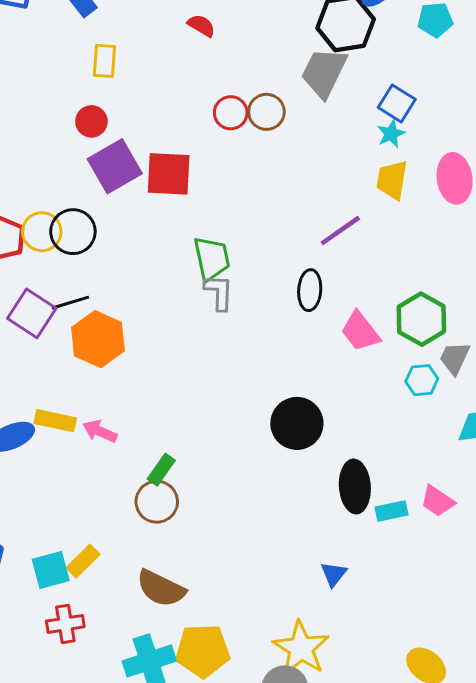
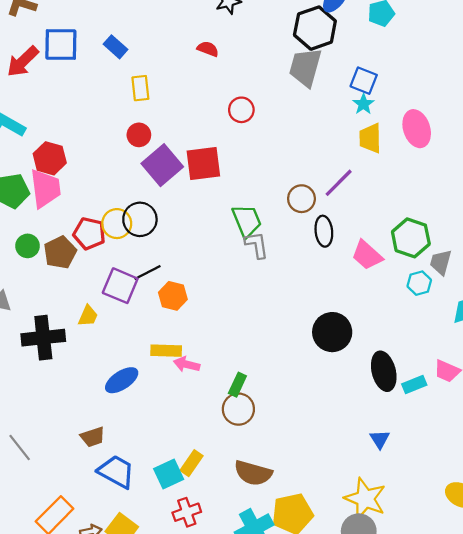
brown circle: (266, 112) -> (301, 199), moved
orange hexagon: (98, 339) -> (173, 296), size x0.7
yellow rectangle: (55, 421) -> (166, 351), moved

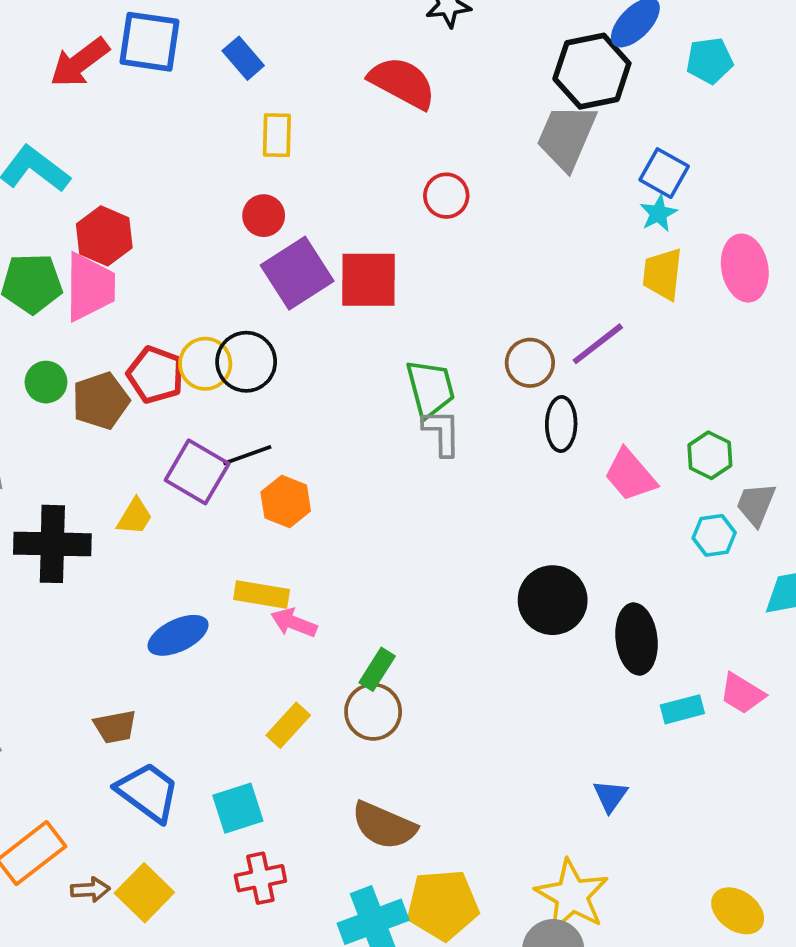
red semicircle: (208, 49) -> (402, 83), size x1.8
green hexagon: (411, 238) -> (710, 455), size x0.7
black ellipse: (384, 371) -> (636, 639), moved
yellow rectangle: (192, 463) -> (288, 725), moved

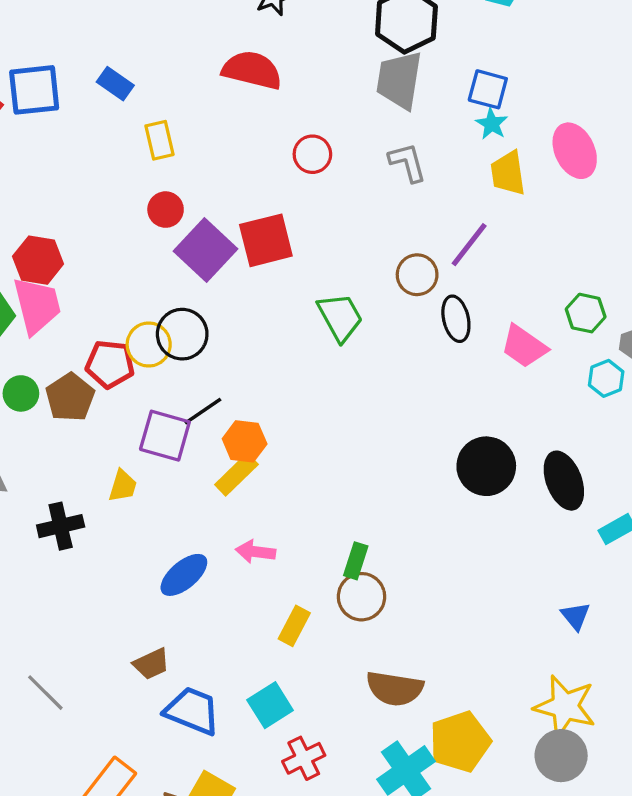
gray L-shape: (442, 432) -> (407, 162), moved
black cross: (52, 544) -> (61, 526), size x0.7
yellow rectangle: (262, 594) -> (236, 474), moved, turned -39
pink arrow: (294, 623) -> (256, 552), moved

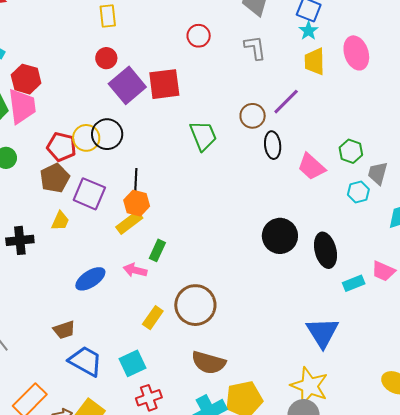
brown pentagon: (70, 397) -> (55, 178), moved
black line: (203, 411) -> (136, 181), moved, turned -60
green rectangle: (356, 561) -> (157, 250), moved
brown circle: (362, 597) -> (195, 305), size x1.4
blue triangle: (576, 616) -> (322, 332), size x1.8

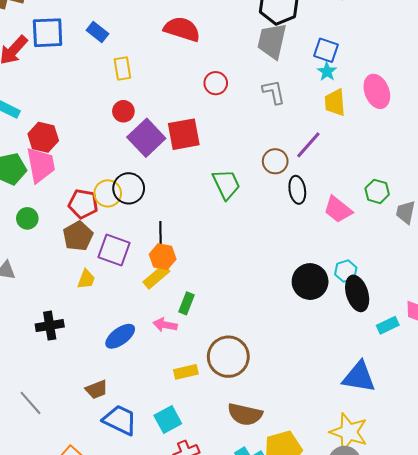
cyan hexagon: (358, 192) -> (346, 271), moved
black cross: (20, 240) -> (50, 326), moved
yellow rectangle: (153, 318) -> (186, 372), turned 45
blue triangle: (322, 332) -> (359, 377), turned -45

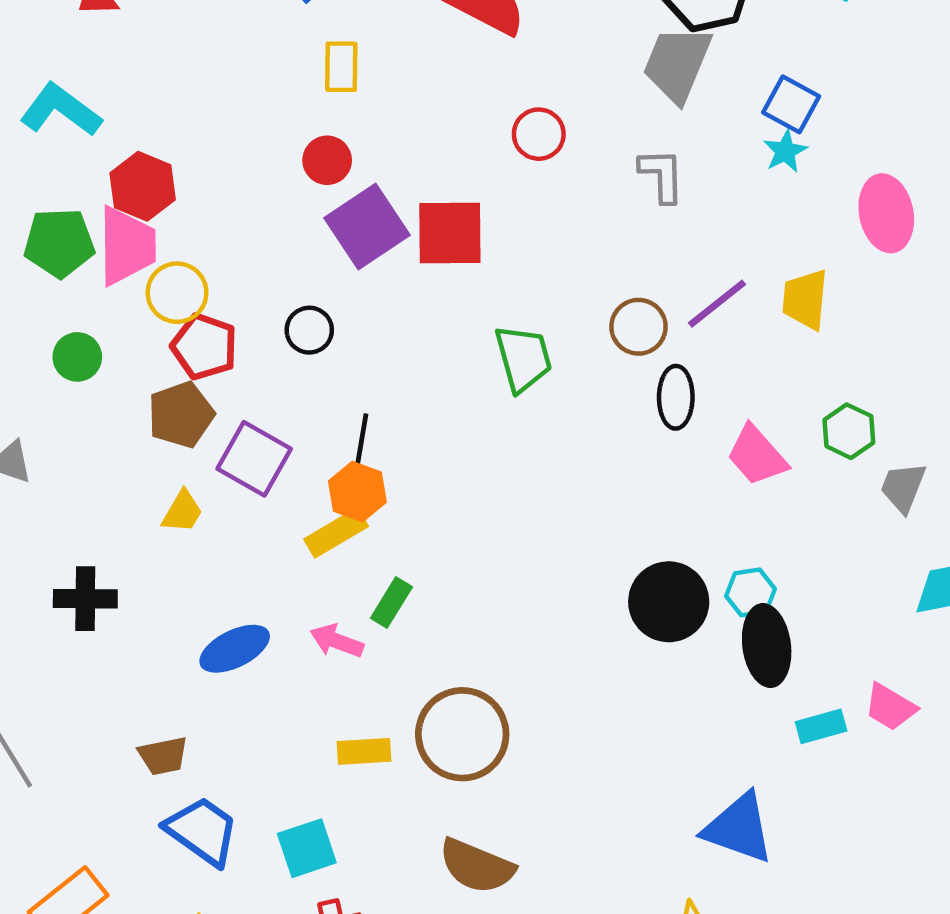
yellow trapezoid: (335, 102) -> (805, 299), moved
black circle: (129, 188) -> (309, 330), size x0.7
yellow circle: (108, 193) -> (177, 293), moved

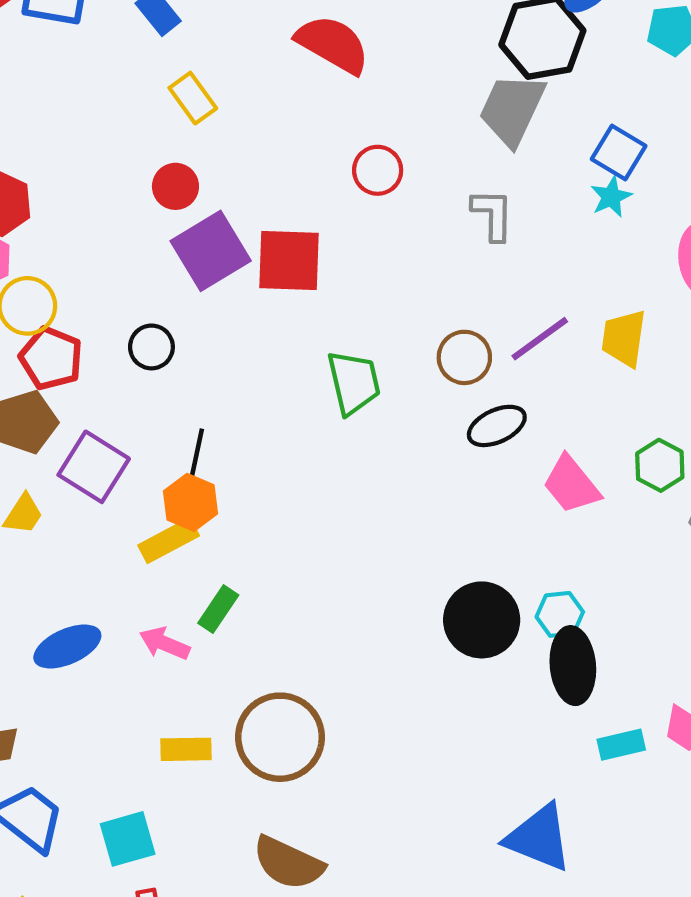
yellow rectangle: (341, 67) -> (193, 98), turned -39
black ellipse: (676, 397) -> (497, 426), turned 62

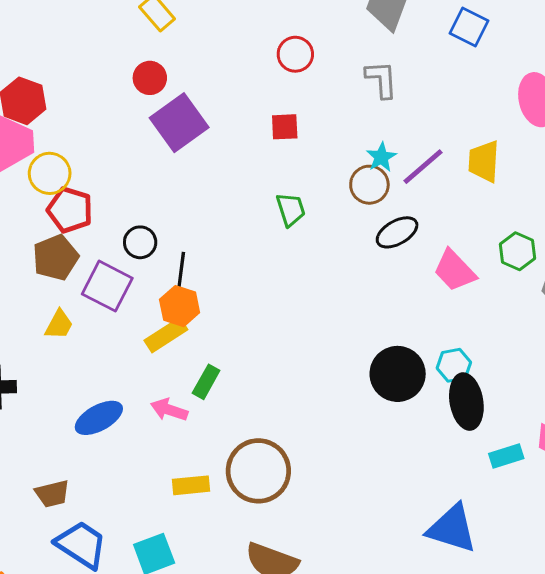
cyan star: (611, 197) -> (381, 157), moved
red square: (289, 261) -> (285, 127), moved, size x0.6
black circle: (151, 347) -> (140, 242), moved
green trapezoid: (354, 383) -> (291, 209), size x0.7

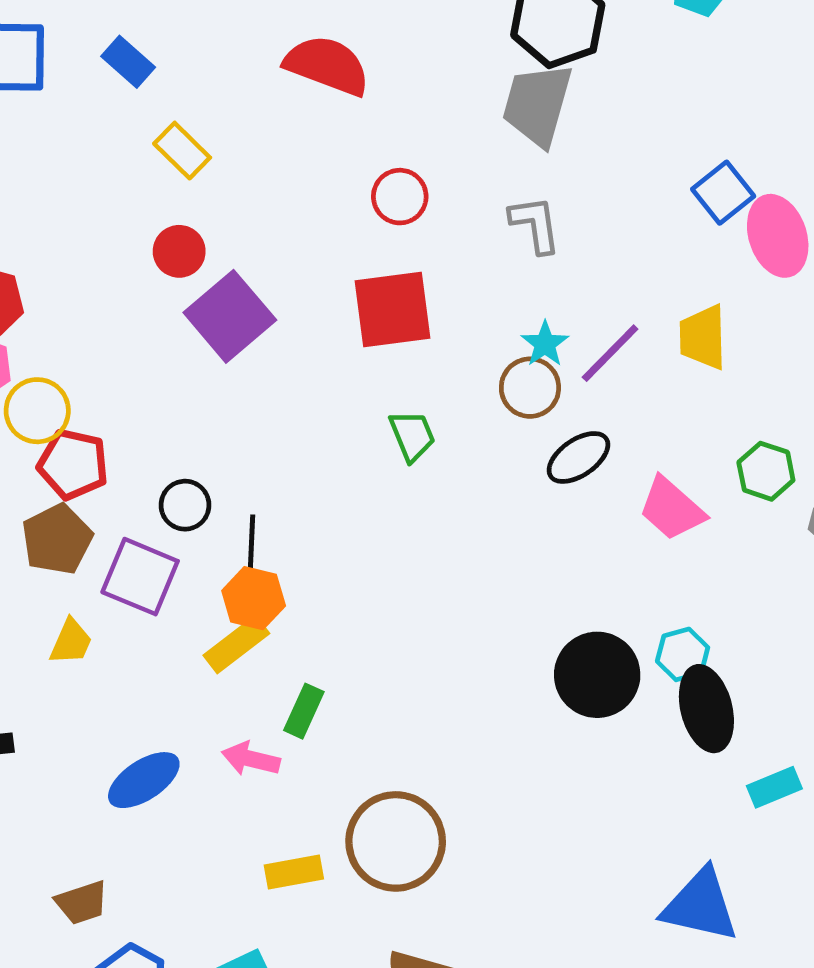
blue square: (469, 27) -> (723, 193), moved, turned 30
red square: (285, 127) -> (392, 310), size x1.8

